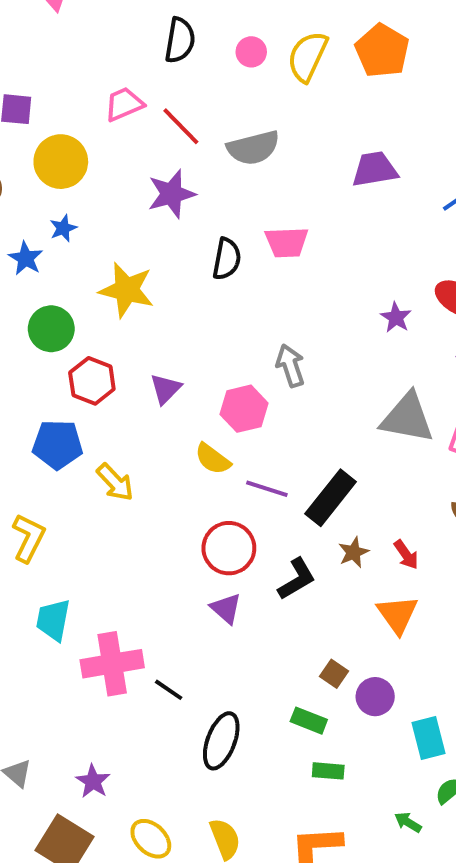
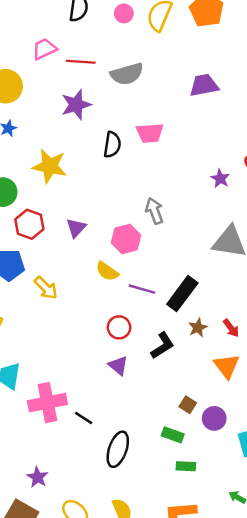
red line: (181, 126) -> (81, 62), turned -40
red circle: (229, 548) -> (119, 327), size x0.7

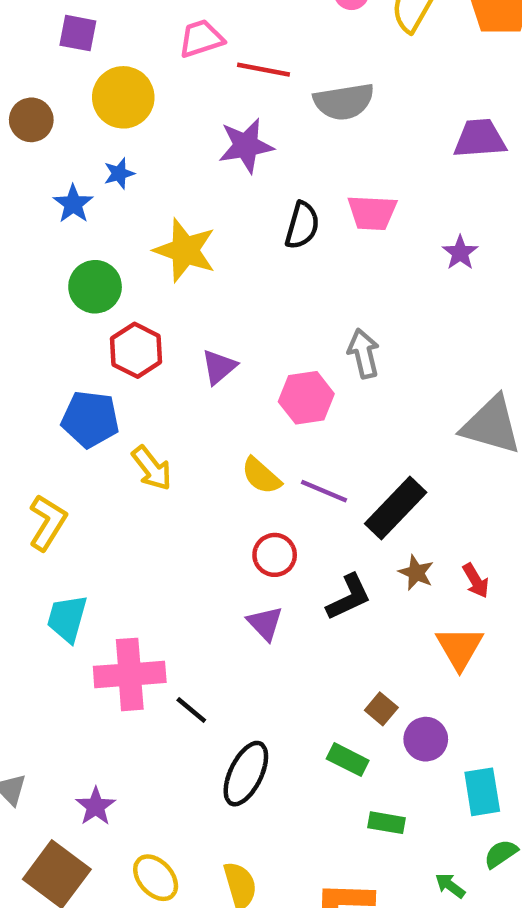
purple star: (220, 178) -> (460, 253), moved
yellow semicircle: (107, 271) -> (261, 476), moved
brown star: (198, 328) -> (416, 573), turned -30
green rectangle: (186, 466) -> (386, 823), moved

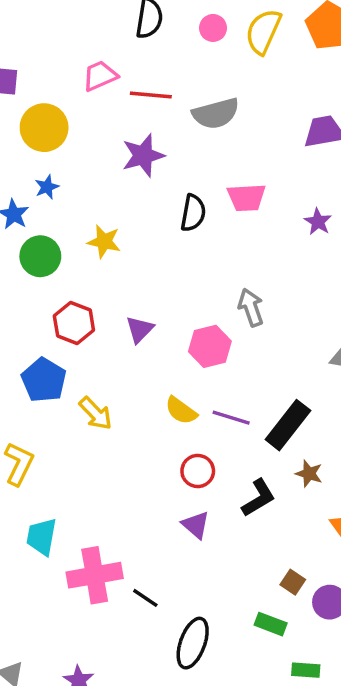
yellow star: (185, 250) -> (104, 242), size x0.7
green circle: (95, 287) -> (40, 256), moved
blue pentagon: (90, 419) -> (44, 380), turned 30

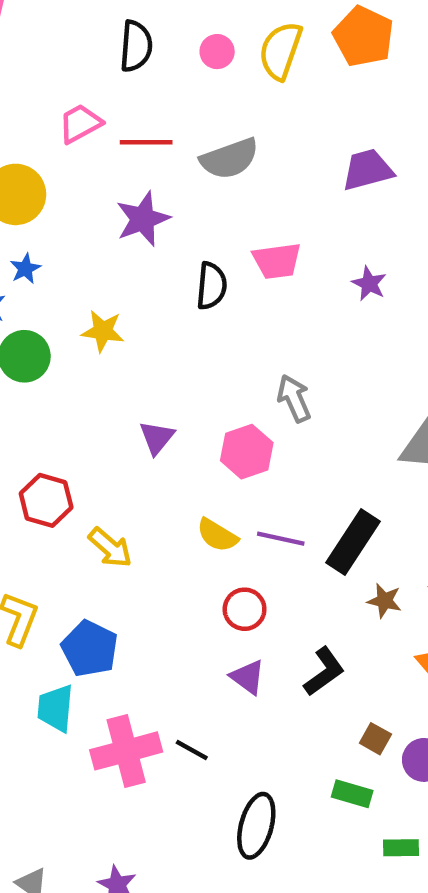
red hexagon: (74, 323) -> (46, 500), moved
blue pentagon: (44, 380) -> (90, 649), moved
black L-shape: (259, 498) -> (324, 672), moved
black line: (145, 598) -> (192, 750), moved

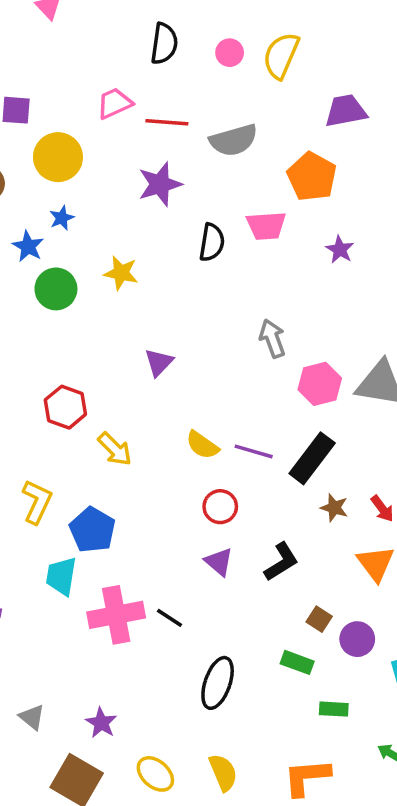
orange pentagon: (363, 36) -> (312, 177), moved
purple trapezoid: (368, 170) -> (346, 111), moved
pink hexagon: (247, 452) -> (320, 384), moved

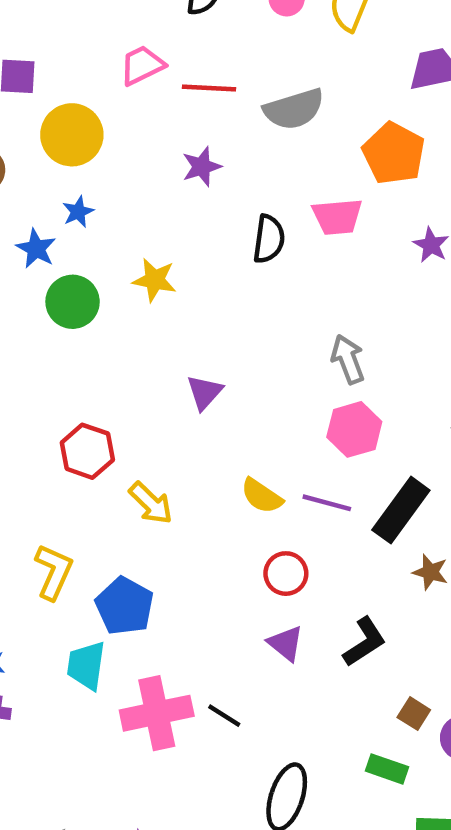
purple star: (160, 184) -> (202, 167), size x0.7
pink hexagon: (320, 384) -> (354, 429), moved

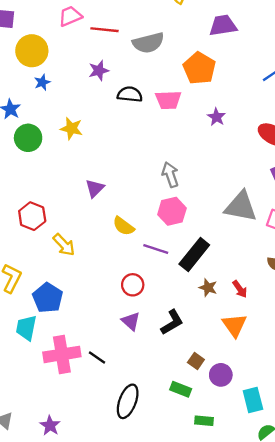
blue star: (78, 212) -> (42, 82), moved
black semicircle: (269, 239) -> (130, 94), moved, turned -95
yellow semicircle: (262, 496) -> (123, 226), moved

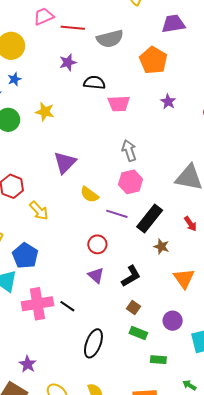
blue star: (42, 82) -> (14, 79), moved
pink trapezoid: (168, 100) -> (119, 104), moved
purple triangle: (95, 188) -> (65, 163), size x1.4
red arrow: (240, 289) -> (190, 224), moved
brown square: (196, 361) -> (133, 307), moved

